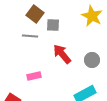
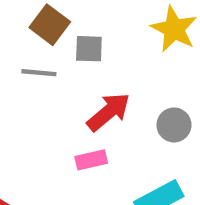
red arrow: (62, 54) -> (109, 112), turned 90
pink rectangle: (34, 76) -> (91, 160), moved

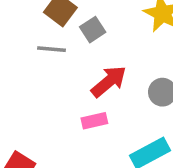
gray square: (89, 49) -> (93, 30), turned -35

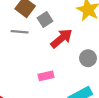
red arrow: (109, 81) -> (62, 38), moved

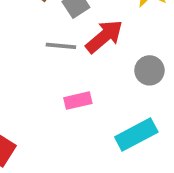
gray line: (20, 32) -> (61, 46), moved

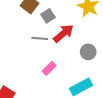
pink rectangle: (78, 101) -> (49, 68), turned -32

